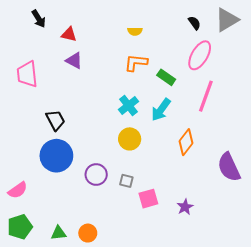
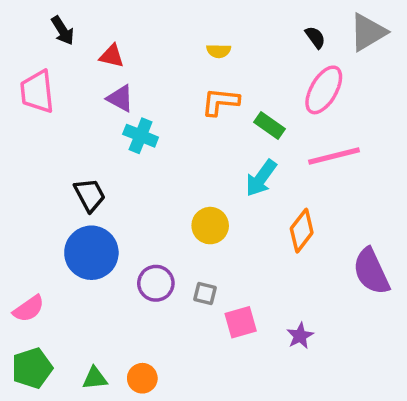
pink trapezoid: (27, 74) -> (37, 92), moved
pink line: (206, 96) -> (334, 156), turned 56
cyan cross: (129, 106) -> (141, 136), moved, turned -30

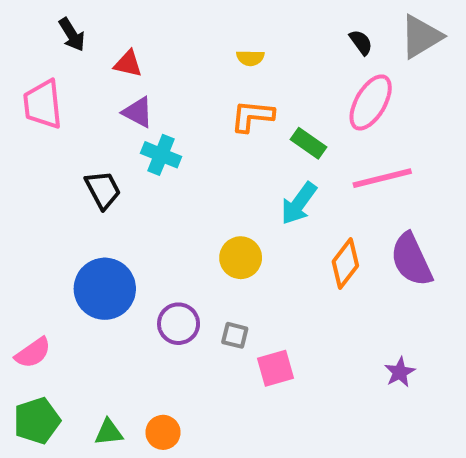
black trapezoid: (90, 195) -> (103, 190), moved
purple semicircle: (371, 271) -> (411, 260), moved
purple star: (300, 336) -> (400, 372), moved

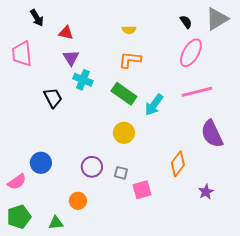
purple triangle: (138, 112) -> (71, 58), turned 30
green rectangle: (309, 143) -> (124, 94), moved, size x1.4
orange diamond: (345, 264) -> (178, 164), moved
blue circle: (105, 289) -> (41, 163), moved, size x0.7
orange circle: (163, 432) -> (78, 201), moved

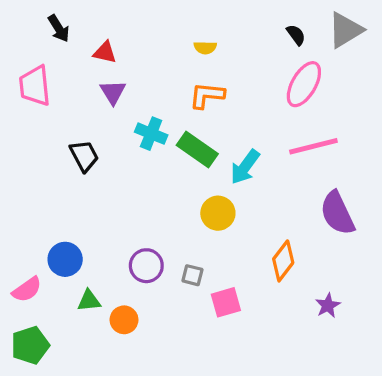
cyan cross: (83, 80) -> (151, 134), moved
yellow circle: (124, 133) -> (218, 213), moved
green triangle: (56, 223) -> (89, 301), moved

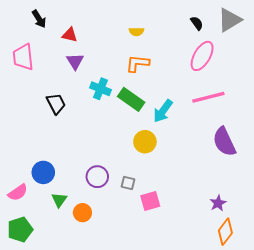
orange diamond: (283, 261) -> (225, 232), moved
green triangle: (89, 301) -> (59, 200), turned -49

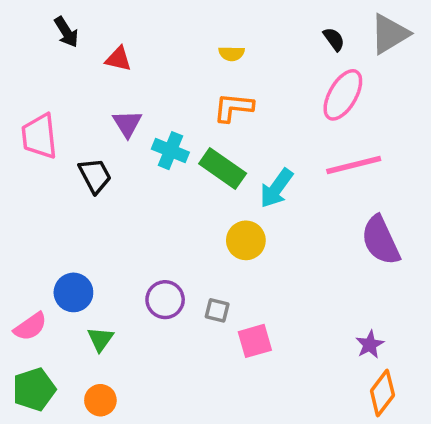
pink trapezoid: (23, 57) -> (39, 136), moved
purple triangle: (75, 61) -> (127, 124), moved
orange circle: (82, 213) -> (100, 400), moved

